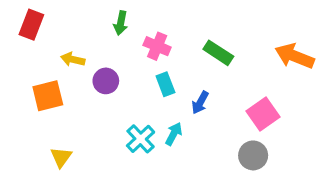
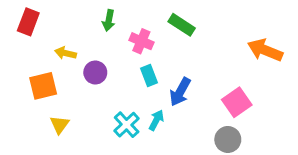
green rectangle: (218, 53) -> (182, 25), moved
blue arrow: (200, 102) -> (180, 92), size x1.4
yellow triangle: (61, 157) -> (60, 125), moved

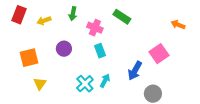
orange arrow: (265, 50) -> (178, 25), moved, size x0.6
yellow arrow: (66, 53) -> (44, 21), moved, turned -32
blue arrow: (180, 92) -> (135, 71), moved
pink square: (237, 102) -> (159, 54), moved

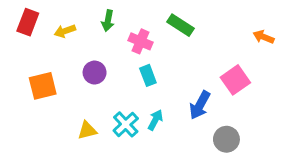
yellow triangle: (40, 84) -> (87, 130), moved, turned 40

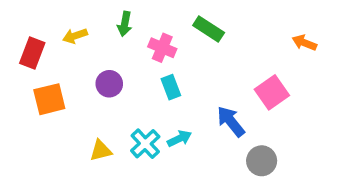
red rectangle: (28, 22) -> (32, 53), moved
blue arrow: (200, 105) -> (231, 121), turned 112
cyan arrow: (155, 120) -> (179, 139), turned 36

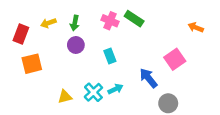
green arrow: (125, 24) -> (75, 23), moved
pink cross: (162, 48) -> (110, 21), moved
purple circle: (109, 84) -> (76, 45), moved

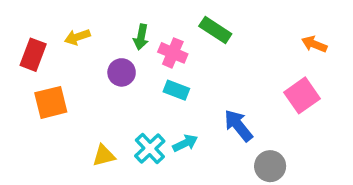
pink cross: (110, 21) -> (173, 53), moved
green arrow: (75, 23) -> (141, 37), moved
cyan rectangle: (110, 56) -> (176, 90), turned -48
pink square: (175, 59) -> (302, 95), moved

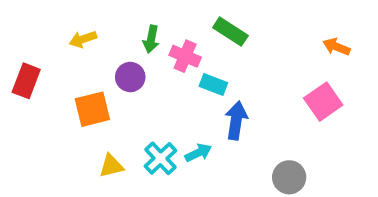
red rectangle: (33, 55) -> (26, 81), moved
cyan rectangle: (176, 90) -> (213, 85), moved
orange square: (51, 102) -> (92, 109), moved
blue arrow: (238, 125) -> (236, 121), moved, turned 48

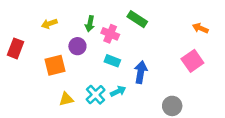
cyan rectangle: (213, 85) -> (112, 61), moved

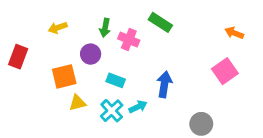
cyan rectangle: (112, 61) -> (116, 80), moved
yellow triangle: (66, 99) -> (77, 103), moved

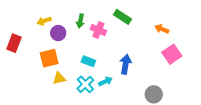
orange arrow: (234, 33) -> (162, 29), moved
purple circle: (91, 54) -> (58, 33), moved

